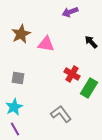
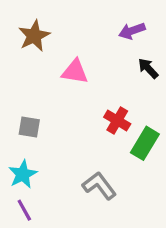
purple arrow: (70, 12) -> (132, 31), moved
brown star: (21, 34) -> (34, 36), moved

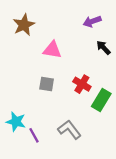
gray square: (29, 127) -> (47, 84), moved
cyan star: (23, 174) -> (16, 122), turned -30
purple line: (24, 210) -> (34, 135), moved

